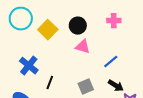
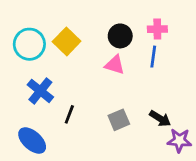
cyan circle: (21, 19) -> (29, 44), moved
black circle: (78, 26) -> (120, 36), moved
blue line: (111, 62) -> (153, 57), moved, turned -42

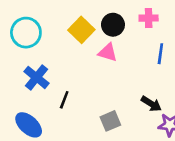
yellow square: (67, 41) -> (81, 30), moved
blue line: (153, 57) -> (160, 54), moved
gray square: (119, 120) -> (110, 121), moved

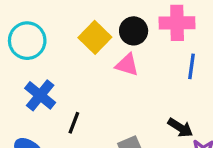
pink cross: (149, 18) -> (177, 23), size x1.5

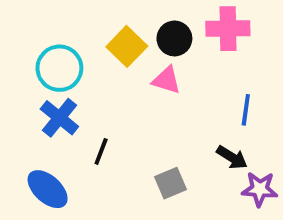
cyan circle: (27, 41) -> (59, 68), moved
blue line: (192, 66) -> (246, 110), moved

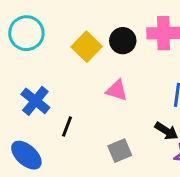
cyan circle: (59, 68) -> (26, 33), moved
pink triangle: (166, 80) -> (117, 90), moved

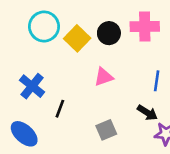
cyan circle: (26, 33) -> (44, 26), moved
pink triangle: (117, 90) -> (104, 77), turned -36

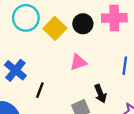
black arrow: (147, 113) -> (100, 94), moved, turned 36

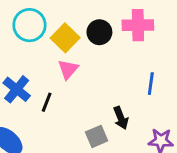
pink triangle: (78, 62) -> (68, 69), moved, turned -30
black line: (40, 90) -> (47, 102), moved

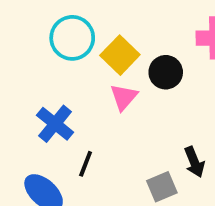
black circle: (99, 32) -> (166, 72), moved
black line: (47, 102) -> (86, 164), moved

